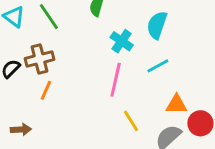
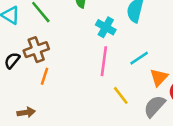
cyan line: (158, 66) -> (139, 58), moved
orange triangle: (177, 104) -> (159, 77), turned -42

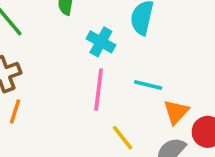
cyan line: (139, 58) -> (148, 85), turned 48

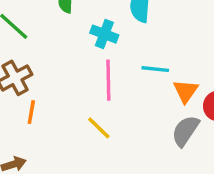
yellow line: (123, 138) -> (99, 128), moved

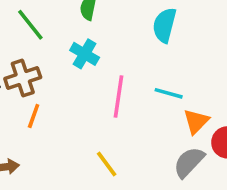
cyan cross: (104, 34) -> (85, 54), moved
yellow line: (99, 128) -> (107, 164), moved

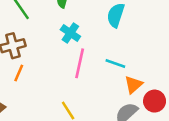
cyan cross: (85, 54) -> (70, 33), moved

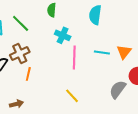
orange triangle: (133, 85) -> (124, 52), moved

